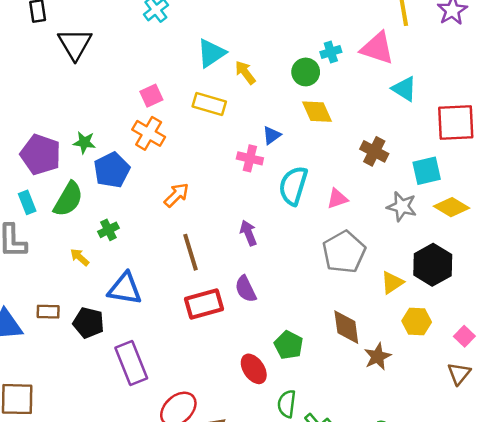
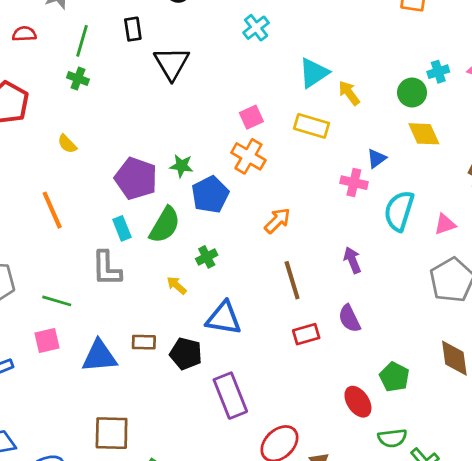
red rectangle: (204, 304) -> (306, 334), size x0.7
green semicircle: (287, 404) -> (392, 438), turned -104

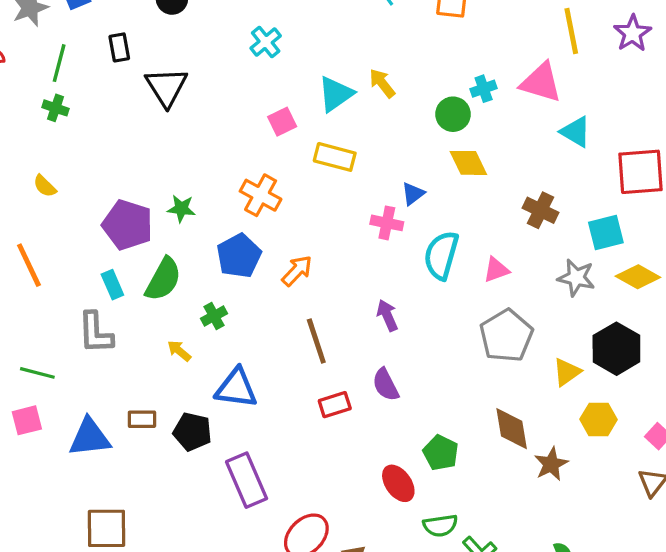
yellow arrow: (349, 93) -> (382, 83), moved
pink square: (251, 117) -> (282, 122), moved
blue pentagon: (210, 195) -> (239, 256), moved

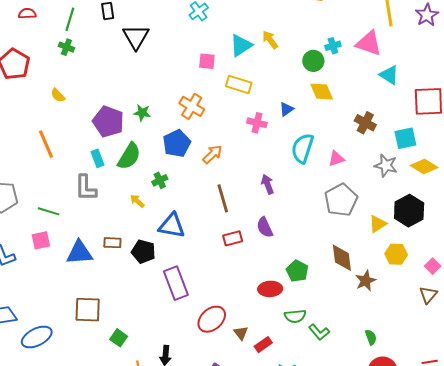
pink square: (282, 122) -> (207, 61), turned 30
pink cross: (387, 223) -> (257, 123), moved
red ellipse: (398, 483) -> (270, 289), turned -60

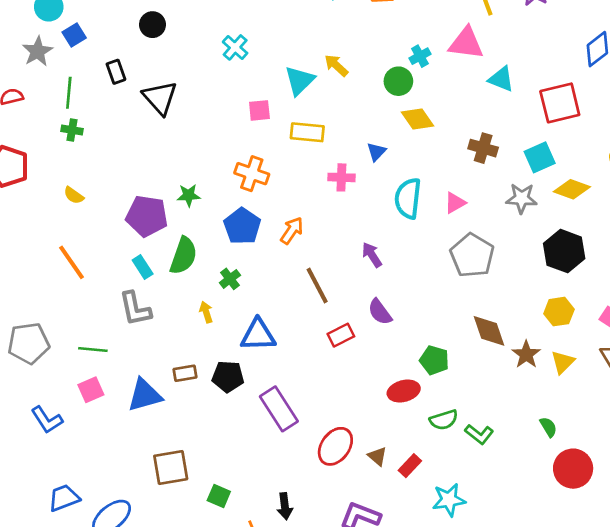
yellow arrow: (137, 201) -> (206, 312), turned 42
yellow triangle: (378, 224) -> (563, 362), moved

